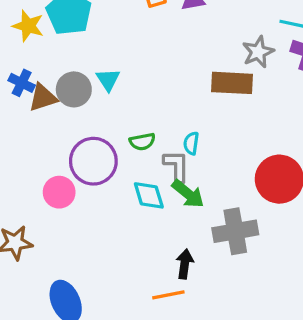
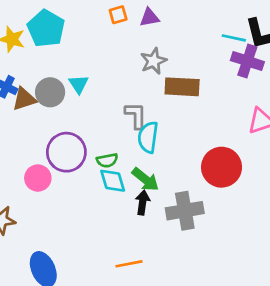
gray star: (258, 52) -> (153, 61), moved
green semicircle: (142, 142) -> (107, 160), moved
cyan semicircle: (191, 143) -> (148, 137), size x1.6
gray L-shape: (177, 166) -> (136, 115), moved
black arrow: (185, 264) -> (143, 203), moved

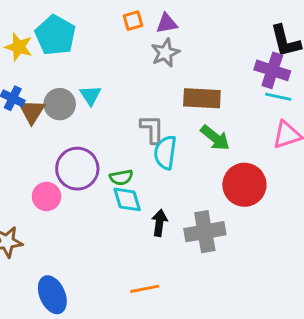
cyan line: (234, 38) -> (278, 97), moved
gray star: (153, 61) -> (165, 53), moved
brown triangle: (24, 99) -> (32, 111), turned -40
green arrow: (145, 179) -> (215, 138), moved

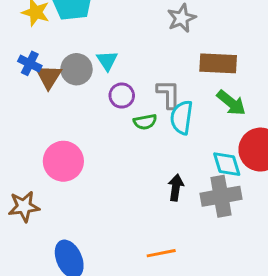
purple circle: (77, 169) -> (122, 96), moved, size x0.6
green semicircle: (121, 177) -> (145, 122), moved
pink circle: (46, 196) -> (63, 161), size x1.4
cyan diamond: (127, 199) -> (227, 164), moved

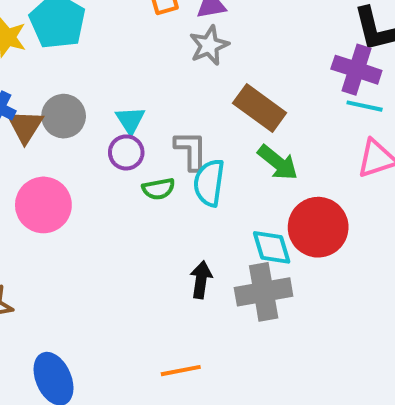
cyan triangle: (107, 60) -> (130, 120), moved
brown rectangle: (218, 63) -> (260, 108), turned 33
pink circle: (63, 161) -> (43, 205), moved

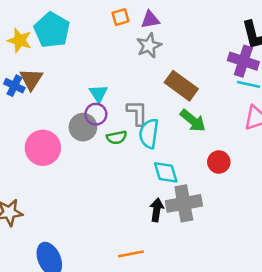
gray circle: (64, 116) -> (83, 127), moved
brown triangle: (25, 126) -> (31, 79), moved
red circle: (318, 227) -> (219, 162), size x0.6
cyan diamond: (272, 247) -> (166, 172), moved
black arrow: (201, 280) -> (157, 210), moved

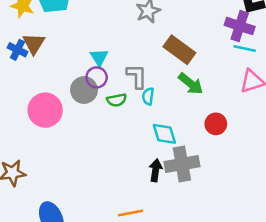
cyan semicircle: (149, 134) -> (148, 96), size x0.6

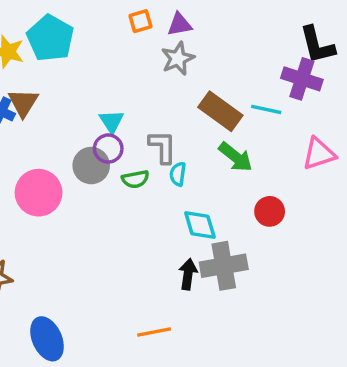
cyan line: (245, 49) -> (266, 109), moved

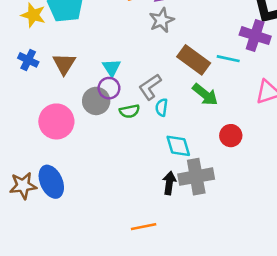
brown triangle: (23, 103) -> (64, 64), moved
gray L-shape: (163, 147) -> (150, 87), turned -124
blue ellipse: (47, 339) -> (51, 182), moved

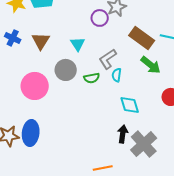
purple circle: (109, 88) -> (100, 18), moved
gray cross: (196, 177) -> (144, 144), moved, turned -32
blue ellipse: (51, 182) -> (31, 133), turned 30

